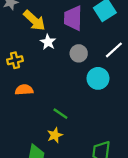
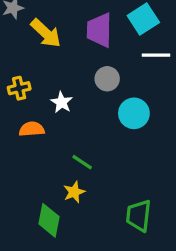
white star: (48, 42) -> (62, 102), moved
white line: (114, 50) -> (156, 55), moved, turned 42

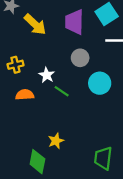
green line: (82, 162) -> (62, 91), moved

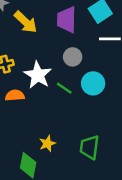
white star: (47, 75) -> (38, 75), size x1.6
green line: (62, 91) -> (64, 88), moved
green trapezoid: (103, 158) -> (89, 147), moved

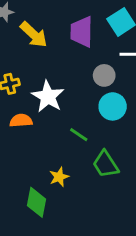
gray circle: (73, 57) -> (104, 75), moved
green line: (64, 88) -> (79, 135), moved
green trapezoid: (89, 147) -> (106, 164), moved, turned -40

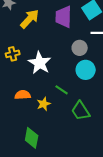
yellow arrow: (34, 35) -> (30, 19), turned -90
orange semicircle: (21, 121) -> (23, 95), moved
yellow star: (59, 177) -> (44, 104), moved

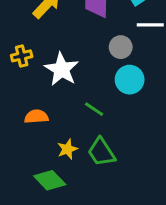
yellow star: (44, 104) -> (67, 149), moved
green trapezoid: (81, 111) -> (101, 152), moved
green diamond: (32, 138) -> (50, 180), turned -55

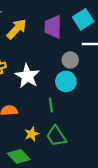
cyan circle: (130, 80) -> (66, 81), moved
green line: (94, 109) -> (51, 105), turned 48

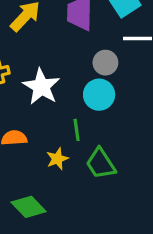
yellow star: (32, 134) -> (57, 159), moved
green trapezoid: (56, 136) -> (101, 164), moved

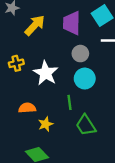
gray circle: (105, 63) -> (80, 54), moved
yellow star: (57, 159) -> (46, 124), moved

